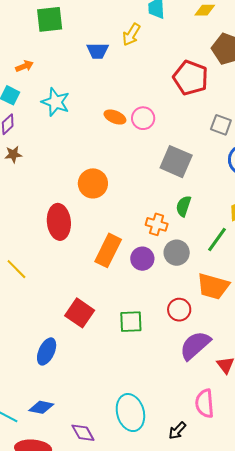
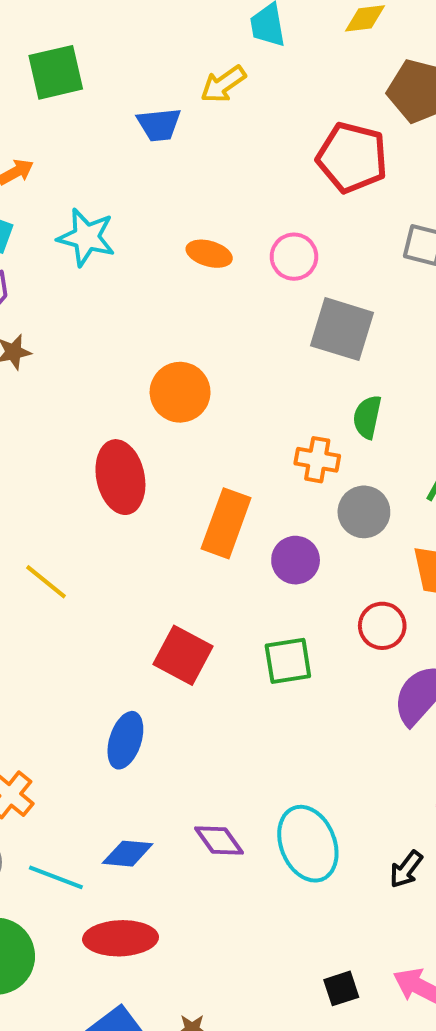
yellow arrow: (131, 35) -> (223, 84), turned 30
pink circle: (143, 118) -> (294, 257), moved
purple circle: (142, 259) -> (296, 560), moved
purple diamond: (83, 433) -> (219, 841), moved

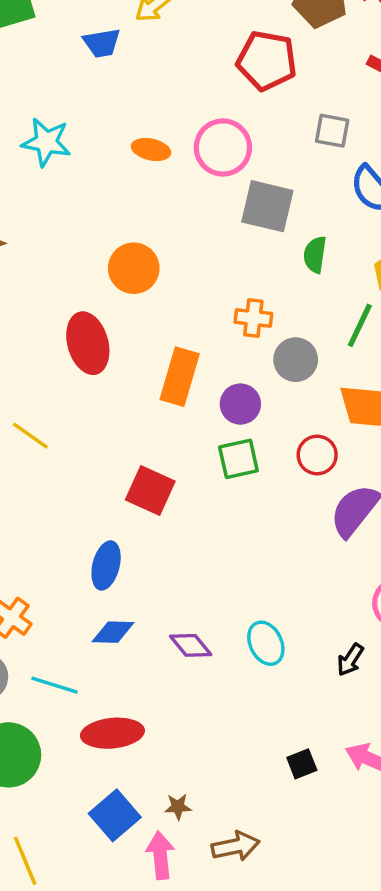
pink circle: (294, 257) -> (223, 147), size x1.4
green semicircle: (367, 417) -> (315, 255), moved
green square: (288, 661) -> (238, 459), moved
cyan ellipse: (308, 844) -> (266, 643), size x0.7
blue diamond: (128, 854) -> (113, 632), moved

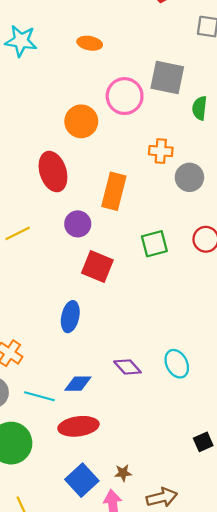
pink circle: (223, 147) -> (125, 96), moved
purple circle: (240, 404) -> (78, 224), moved
yellow line: (30, 436) -> (18, 233), turned -60
blue diamond: (113, 632) -> (78, 384), moved

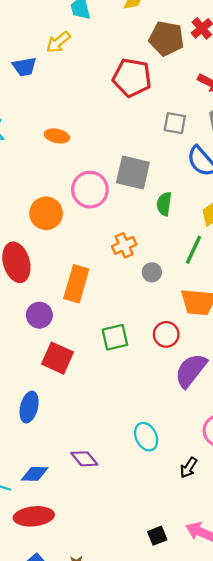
orange cross: (161, 151) -> (124, 245), turned -30
gray circle: (189, 177) -> (152, 272), size x0.7
cyan ellipse: (177, 364) -> (146, 437), moved

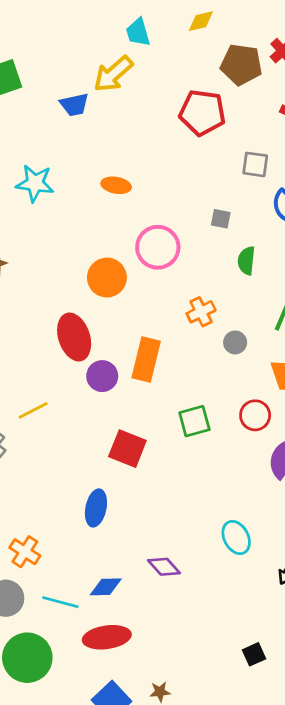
yellow arrow: (58, 42) -> (113, 74), size x1.4
gray square: (133, 172) -> (221, 219), moved, size x0.5
purple circle: (39, 315) -> (102, 376), moved

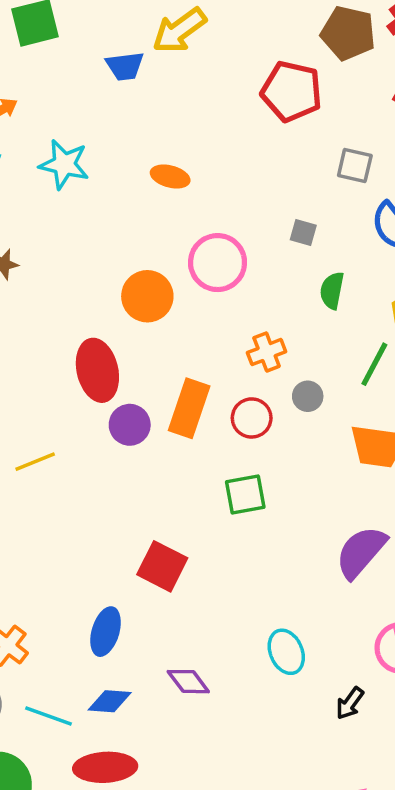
red circle: (255, 415) -> (252, 418), moved
red square: (127, 449) -> (162, 566), moved
blue ellipse: (96, 508) -> (106, 632), moved

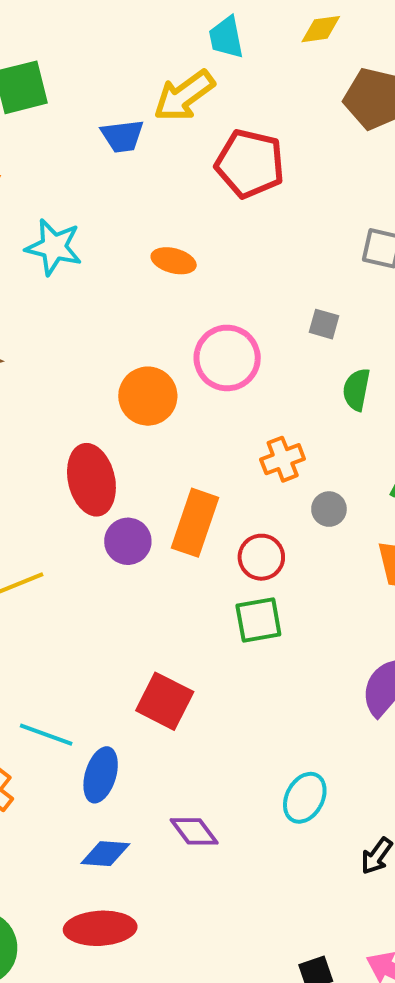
red pentagon: (292, 91) -> (250, 164), moved
red circle: (252, 418) -> (261, 557), moved
cyan ellipse: (286, 652) -> (305, 798), turned 51
cyan line: (49, 716) -> (46, 735), moved

